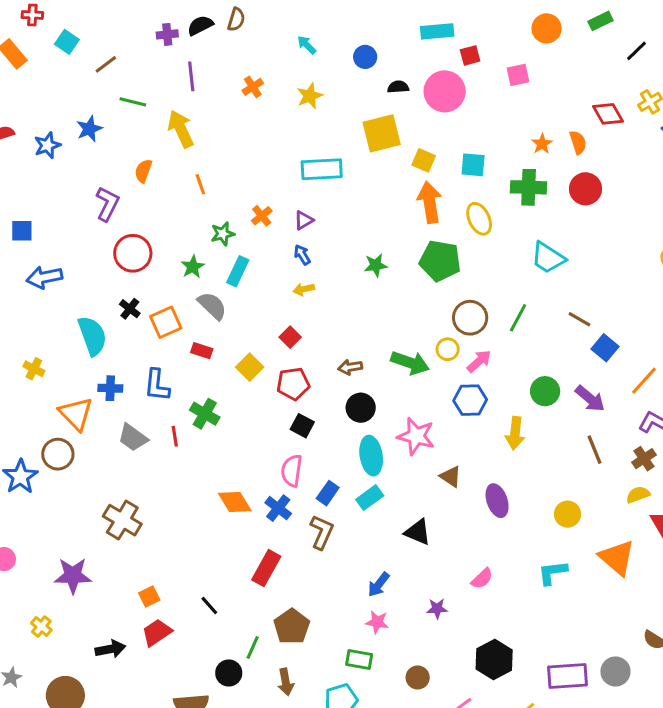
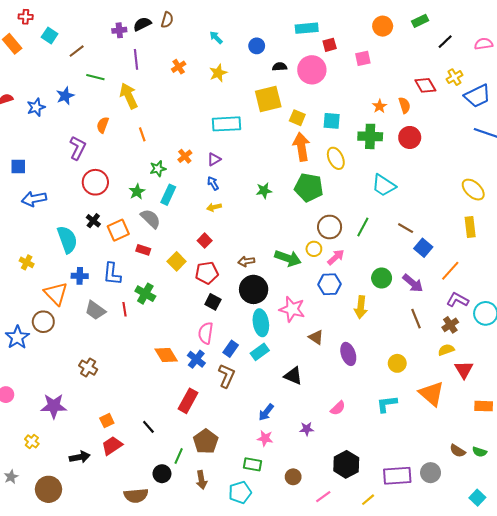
black circle: (361, 408) -> (254, 289), size x1.4
brown cross: (122, 520) -> (88, 368), size x0.7

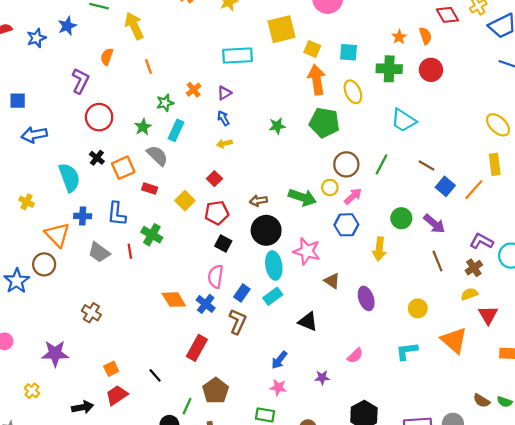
orange line: (450, 271) -> (474, 190), moved

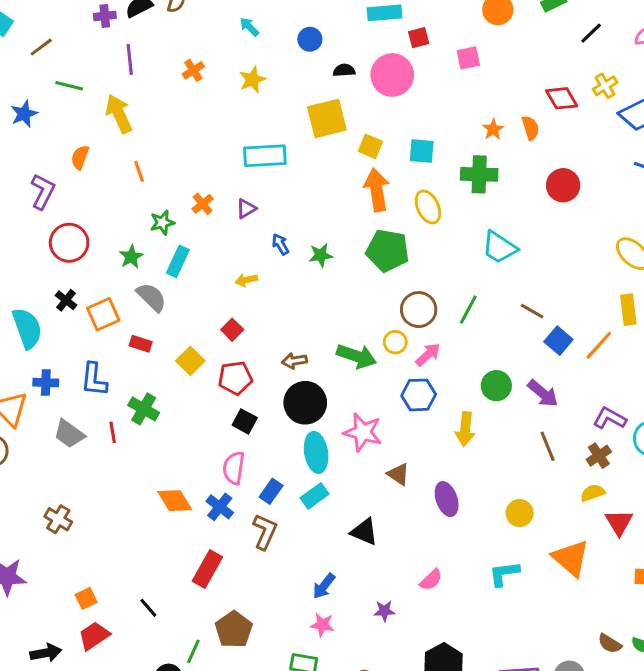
red circle: (431, 70) -> (563, 185), moved
blue arrow: (223, 118) -> (280, 244), moved

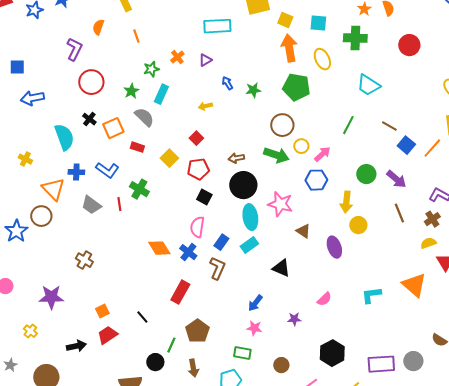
brown circle: (419, 310) -> (282, 125), moved
blue L-shape: (94, 379) -> (107, 170), turned -60
yellow circle: (520, 513) -> (358, 225), moved

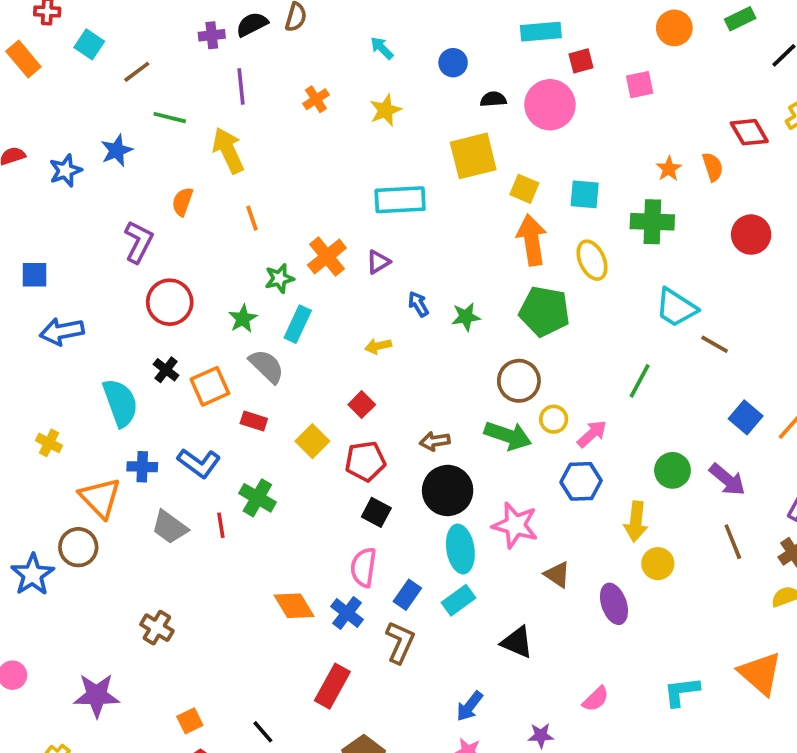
orange cross: (177, 57) -> (327, 256), size x1.5
brown line: (389, 126) -> (715, 344), moved

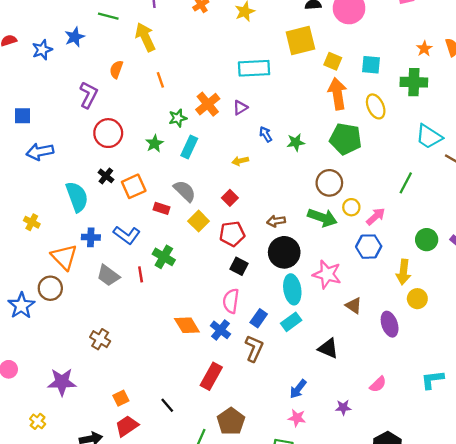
gray semicircle: (267, 366) -> (185, 191), moved

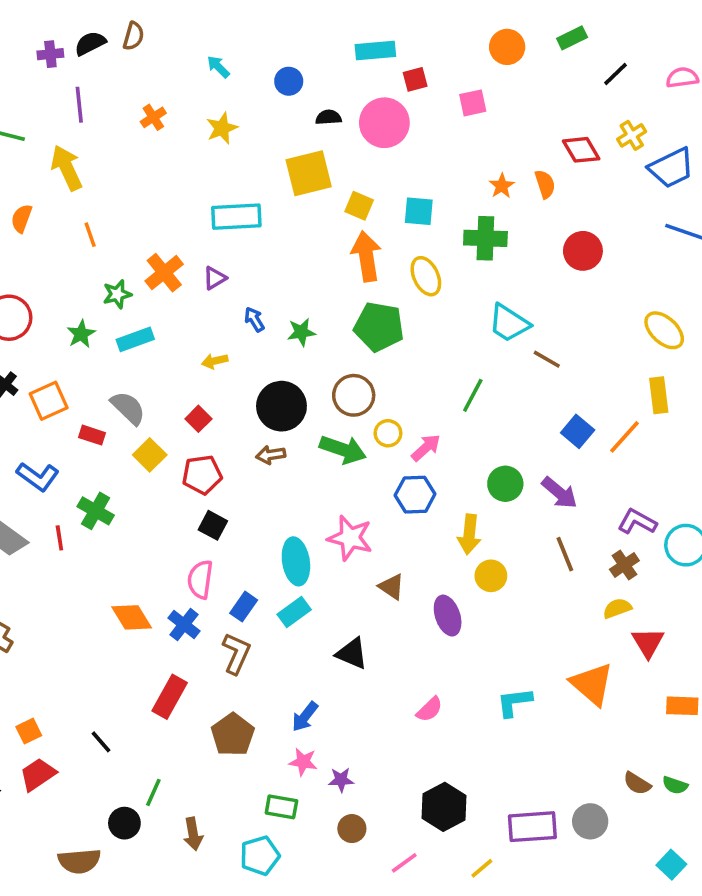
cyan rectangle: (189, 147) -> (135, 339), turned 45
black circle: (284, 252) -> (281, 406), moved
purple star: (343, 407) -> (341, 780), moved
brown pentagon: (231, 421) -> (233, 735), moved

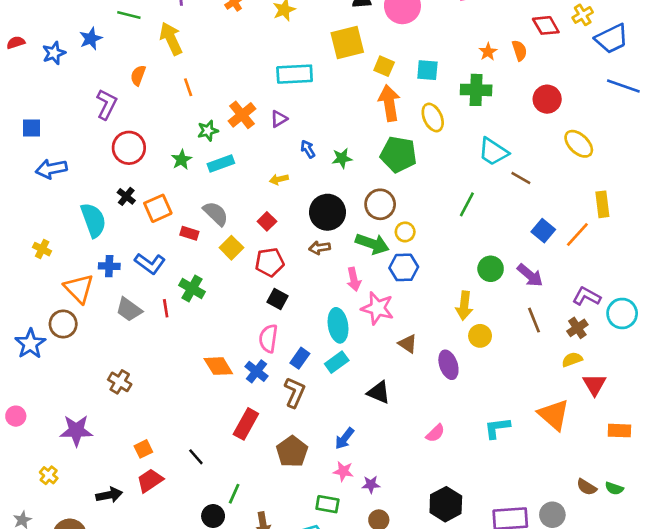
yellow ellipse: (664, 330) -> (579, 144), moved
pink arrow: (426, 448) -> (354, 279), moved, turned 120
blue hexagon: (415, 495) -> (404, 267), moved

